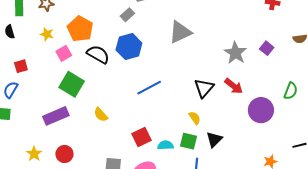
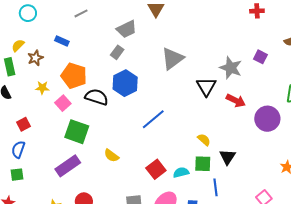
black triangle: (204, 88) -> (206, 87), moved

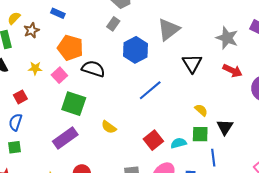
blue hexagon: (125, 83) -> (135, 50), moved
black triangle: (206, 87) -> (192, 63), moved
yellow star: (42, 88) -> (35, 68), moved

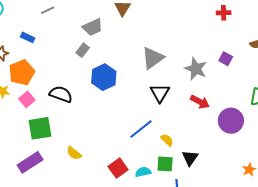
gray triangle: (169, 29) -> (153, 58), moved
orange pentagon: (70, 48) -> (22, 72), moved, turned 30
blue line: (150, 90) -> (141, 129), moved
green square: (74, 104) -> (40, 128), turned -30

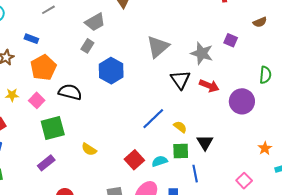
orange pentagon: (22, 72) -> (43, 68), moved
black triangle: (160, 93) -> (180, 80), moved
purple rectangle: (30, 162) -> (46, 163), size x0.7

